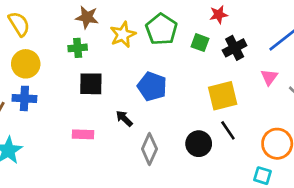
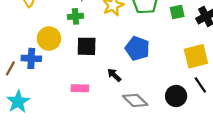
green square: (200, 43) -> (177, 12), turned -32
yellow circle: (26, 64) -> (49, 39), moved
gray diamond: (149, 149) -> (135, 100), turned -70

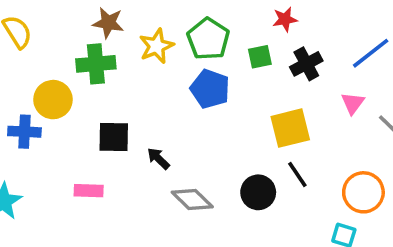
green cross: (75, 16) -> (96, 64), size x1.5
black square: (87, 46) -> (114, 137), moved
blue pentagon: (137, 48) -> (210, 89), moved
pink rectangle: (80, 88) -> (89, 191), moved

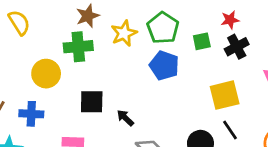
red star: (285, 19) -> (230, 20), moved
brown star: (108, 23) -> (88, 16), turned -30
blue cross: (24, 132) -> (31, 114), moved

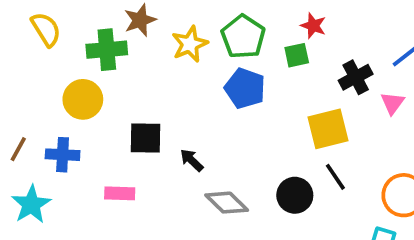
red star: (230, 20) -> (313, 26), moved, turned 30
green cross: (78, 47) -> (107, 50), moved
black cross: (237, 47) -> (356, 77), moved

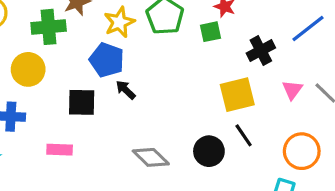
blue pentagon: (245, 88) -> (107, 60), moved
pink triangle: (393, 103) -> (292, 90), moved
black arrow: (192, 160) -> (126, 90), moved

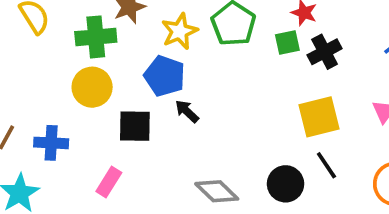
black cross: (261, 51) -> (325, 52), moved
yellow circle: (28, 69) -> (92, 87), moved
pink rectangle: (60, 150) -> (109, 182), turned -60

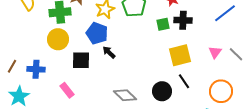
green square: (287, 42) -> (163, 24), moved
black cross: (325, 52) -> (183, 20), turned 30
pink rectangle: (109, 182) -> (67, 90), turned -70

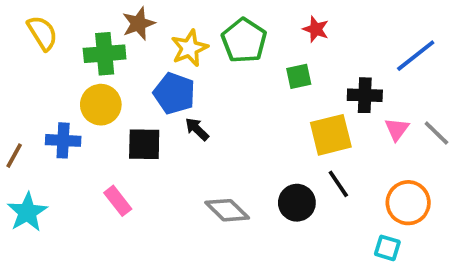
black cross: (183, 20) -> (365, 95), moved
blue cross: (36, 69) -> (63, 140), moved

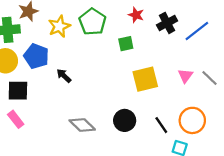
blue pentagon: (174, 93) -> (36, 56), moved
black cross: (365, 95) -> (167, 23), moved, turned -30
black square: (144, 144) -> (18, 91), moved
black line: (338, 184) -> (161, 125), moved

